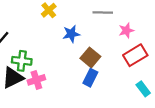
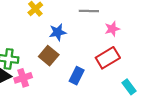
red rectangle: (135, 55) -> (108, 58), moved
brown square: (90, 57) -> (49, 56), moved

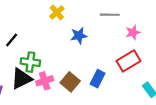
brown square: (49, 56) -> (70, 82), moved

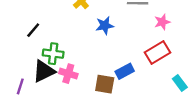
blue rectangle: (98, 79) -> (125, 71), turned 35
pink cross: (45, 81) -> (68, 74), turned 35
brown square: (70, 82) -> (105, 84), moved, turned -30

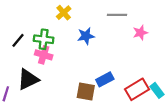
red rectangle: (157, 52) -> (137, 89), moved
green cross: (53, 54) -> (44, 39), moved
pink cross: (68, 74) -> (44, 55), moved

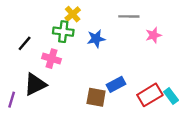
green cross: (44, 39) -> (63, 32), moved

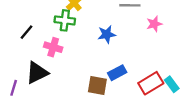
blue star: (96, 39) -> (107, 34), moved

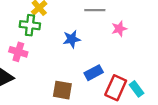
blue rectangle: (117, 73) -> (94, 73), moved
red rectangle: (151, 83) -> (116, 88), turned -35

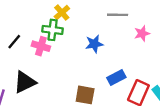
pink cross: (18, 52) -> (41, 46), moved

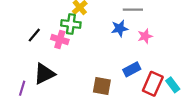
pink star: (142, 33) -> (145, 36), moved
blue star: (94, 44) -> (120, 28), moved

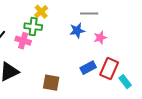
red rectangle: (153, 84) -> (109, 69), moved
brown square: (102, 86) -> (51, 83), moved

